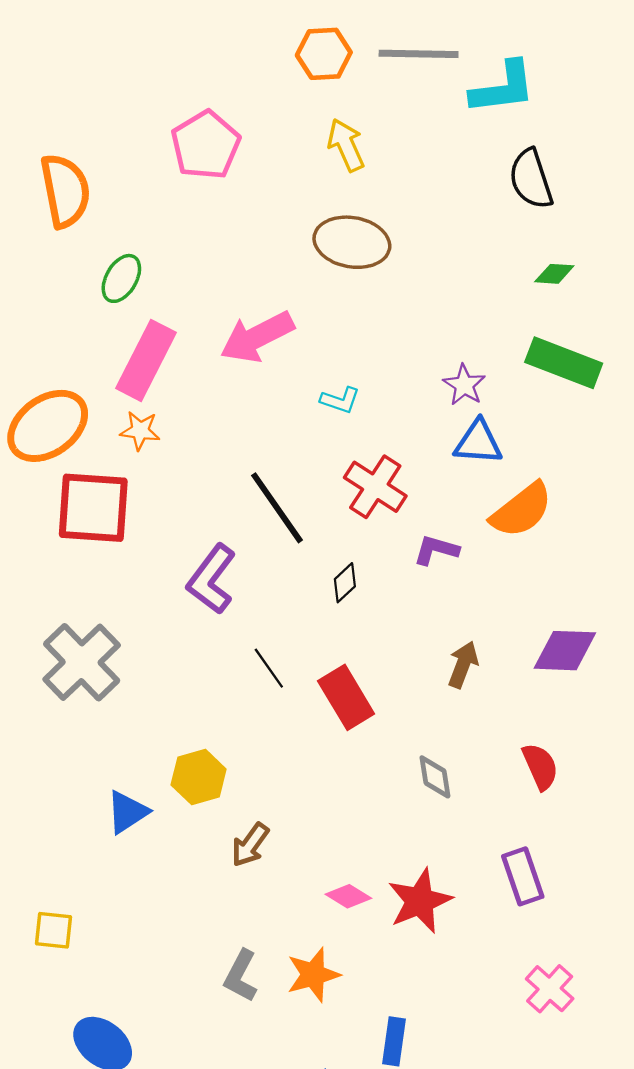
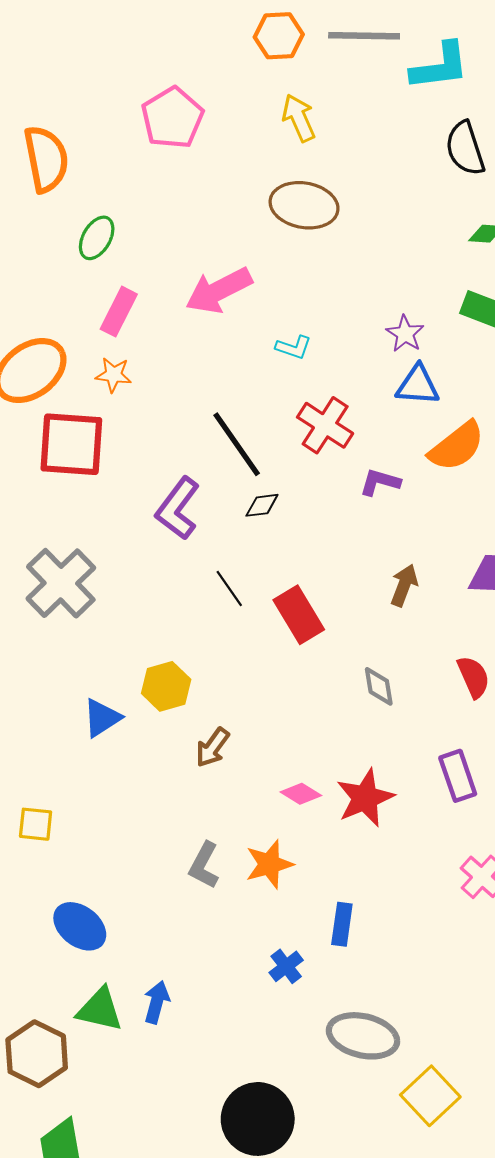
pink rectangle: (146, 360) -> (119, 312), size x0.7
black diamond: (345, 583) -> (262, 505), moved, turned 36

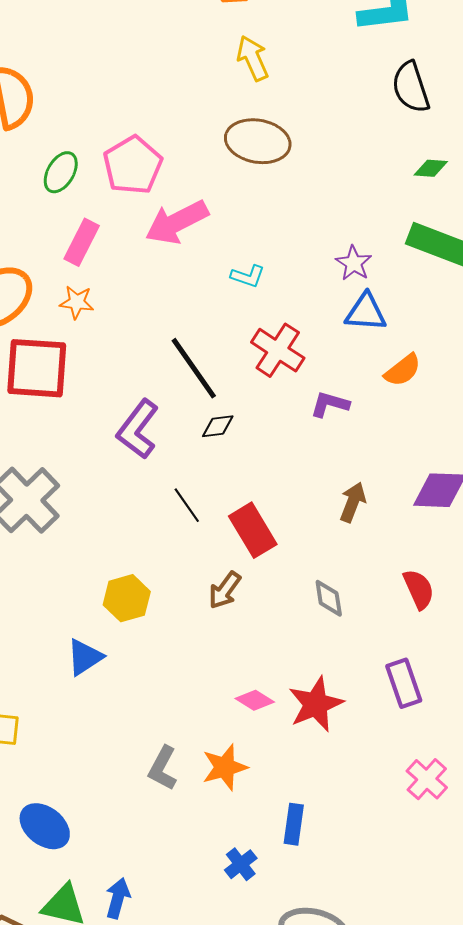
pink pentagon: (172, 118) -> (133, 165), moved
orange semicircle: (457, 446) -> (403, 370), size x0.7
blue triangle: (102, 718) -> (85, 657), moved
brown arrow: (212, 747) -> (225, 590), moved

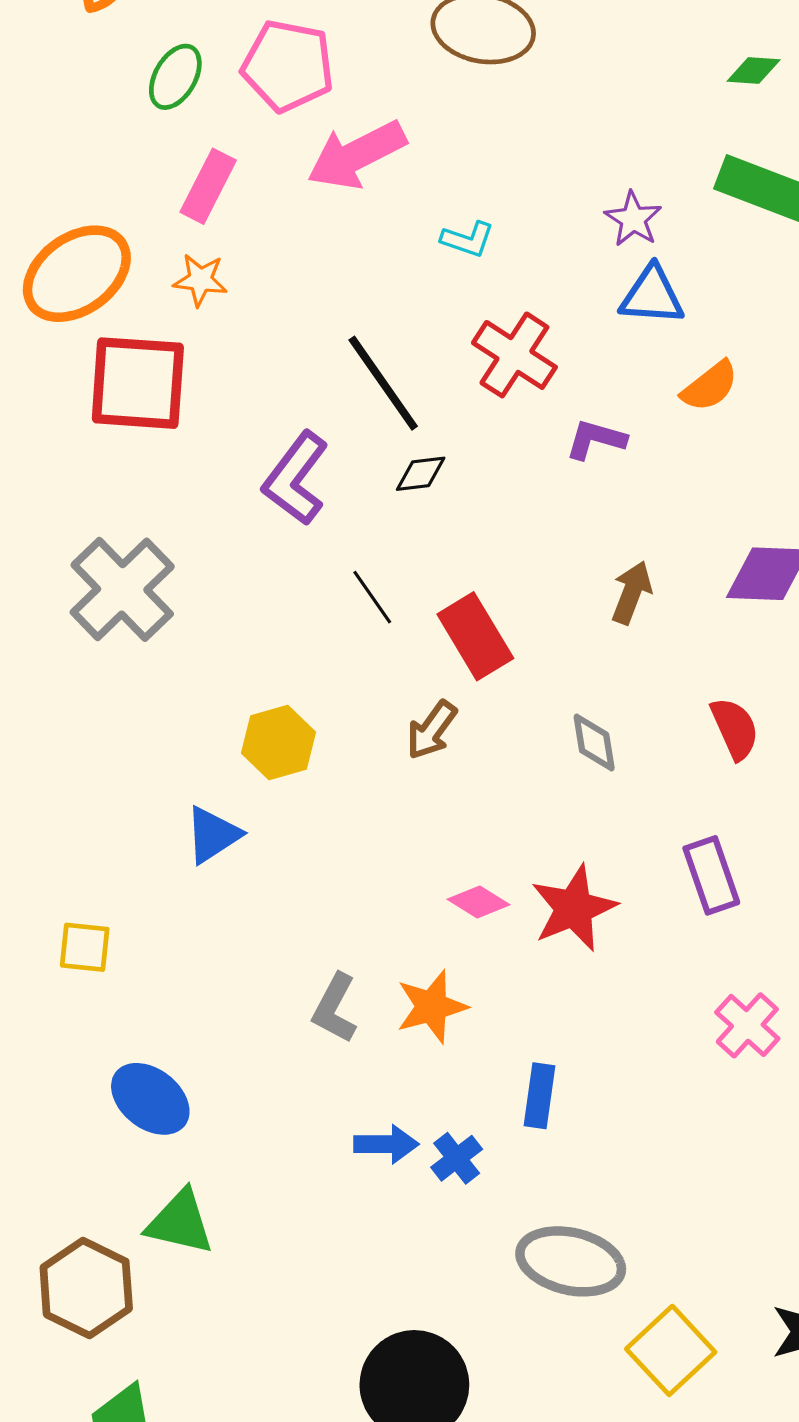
pink pentagon: (133, 165) -> (288, 66), turned -30
blue arrow: (118, 898) -> (386, 1144), moved, turned 75

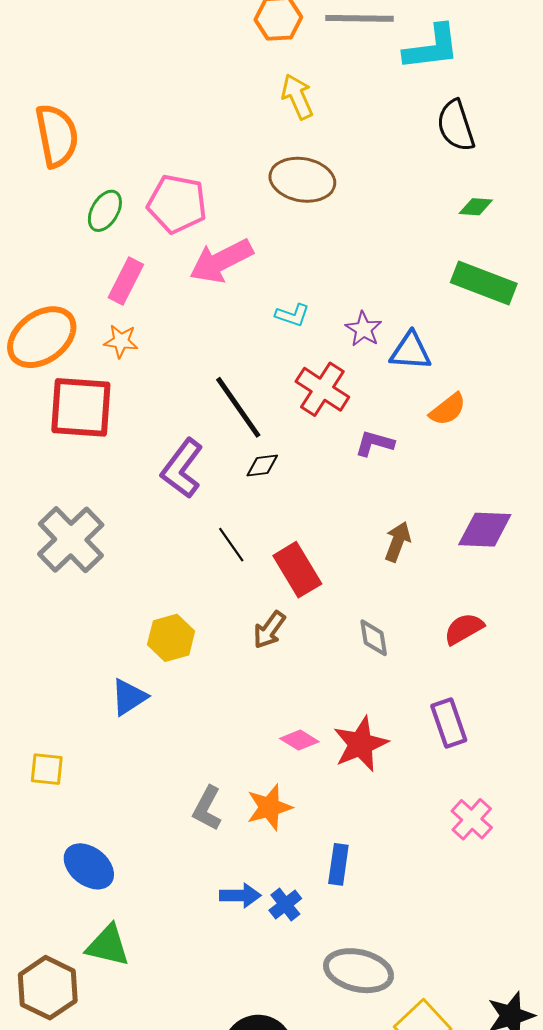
purple star: (633, 219) -> (364, 329), moved
red semicircle: (735, 728) -> (464, 629), turned -96

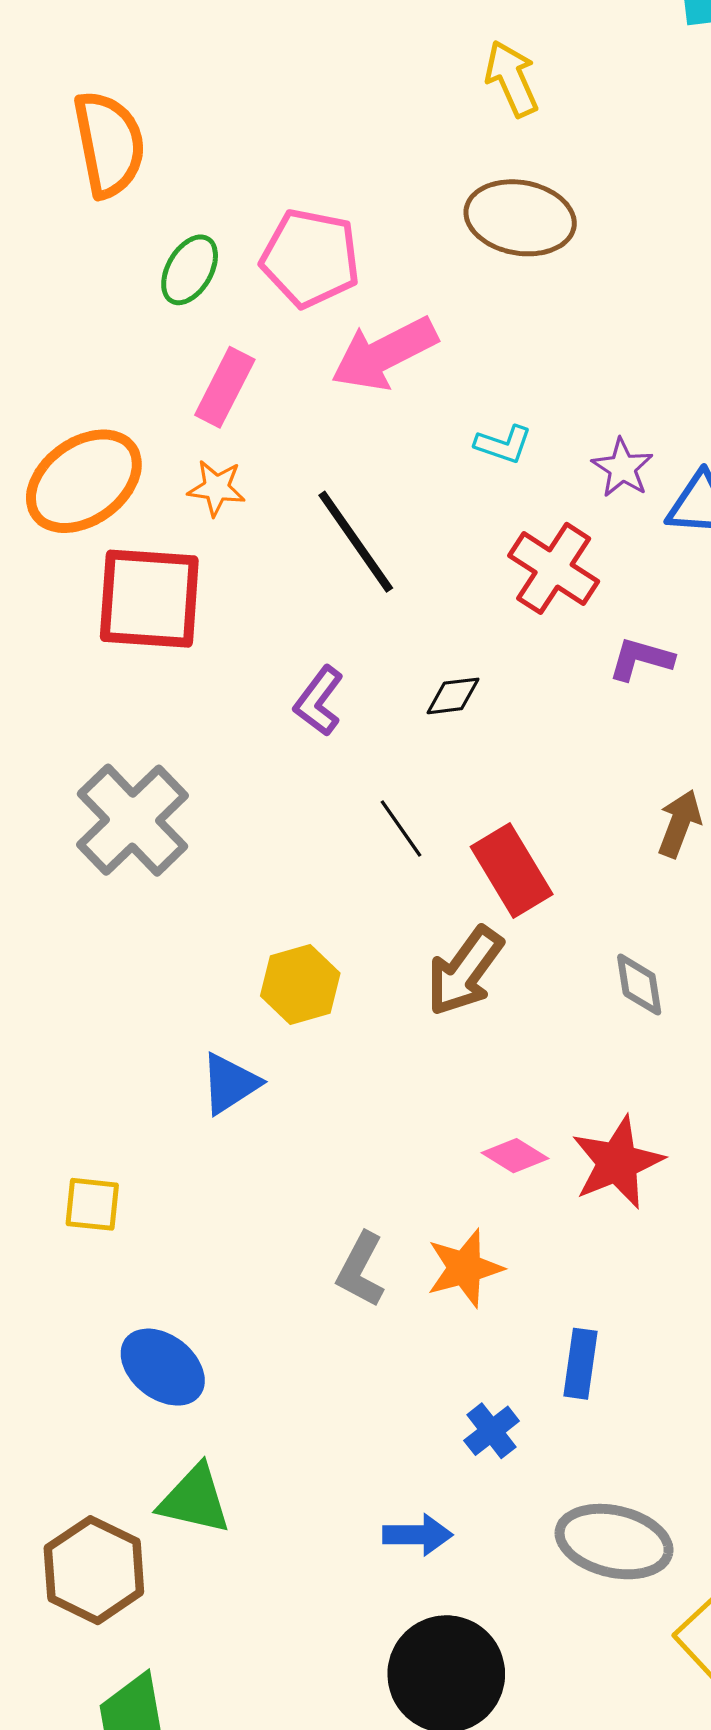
black line: (238, 407) -> (356, 542), moved
purple L-shape: (182, 468) -> (319, 701), size x0.7
brown arrow: (269, 630) -> (465, 971), size x1.4
blue arrow: (240, 895) -> (418, 1535), moved

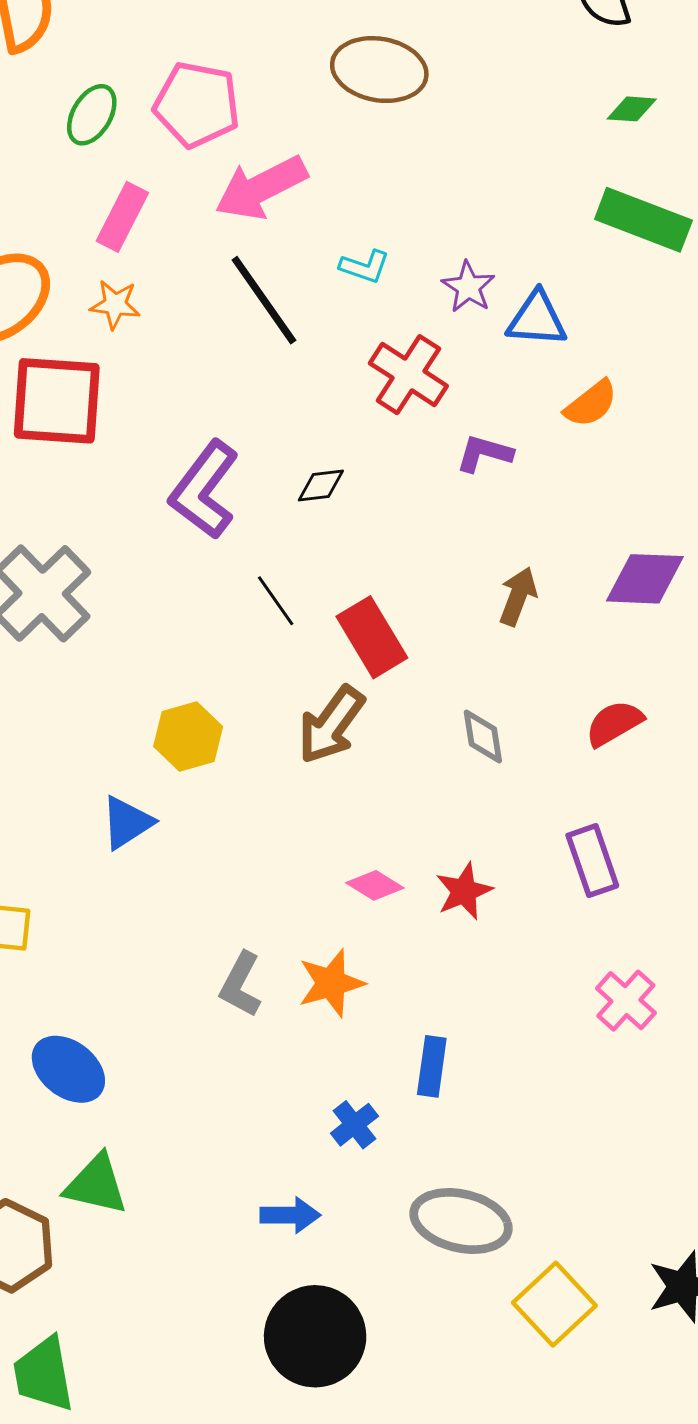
black line: (356, 542) -> (264, 300), moved
purple L-shape: (319, 701) -> (204, 490), size x1.6
red star: (617, 1162) -> (464, 891), size x0.7

